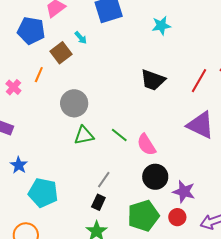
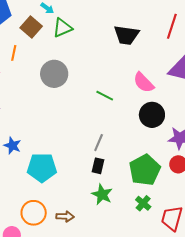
green triangle: (84, 135) -> (62, 28), moved
pink semicircle: (146, 145) -> (144, 83), moved
black circle: (155, 177) -> (152, 115), moved

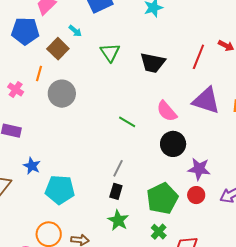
green triangle: (62, 28) -> (110, 52), moved, turned -45
gray circle: (54, 74) -> (62, 94), moved

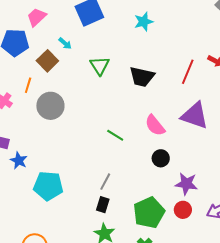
black circle: (173, 144) -> (161, 158), size x0.7
blue star: (32, 166) -> (19, 161), moved
cyan pentagon: (60, 190) -> (48, 186), moved

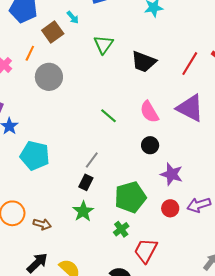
red circle: (183, 210) -> (170, 208), moved

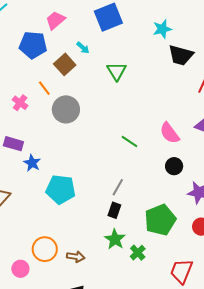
orange line: (30, 53) -> (44, 88), turned -56
black trapezoid: (144, 62) -> (181, 55), moved
green cross: (121, 229) -> (138, 253), moved

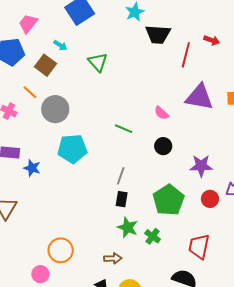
pink semicircle: (170, 133) -> (161, 113), size x0.7
black circle: (174, 166) -> (163, 146), moved
cyan pentagon: (61, 189) -> (72, 149), moved
brown arrow: (76, 257) -> (113, 258), moved

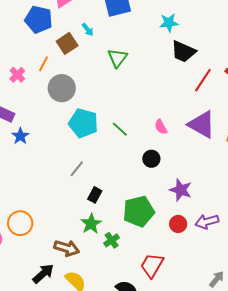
orange line: (30, 92) -> (43, 64), turned 56
cyan pentagon: (72, 149) -> (83, 123), moved
gray line: (121, 176) -> (77, 169), moved
brown arrow: (113, 258) -> (67, 248), size x1.4

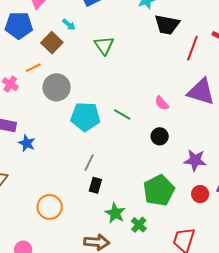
orange line: (43, 64) -> (33, 68), turned 49
black rectangle: (95, 195) -> (95, 185), moved
orange circle: (20, 223) -> (50, 207), moved

